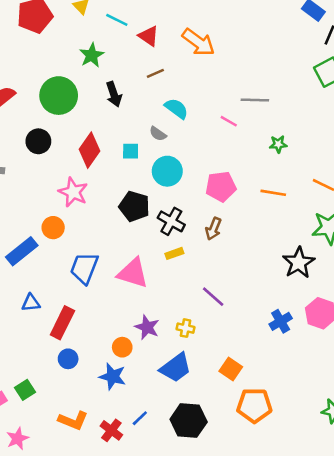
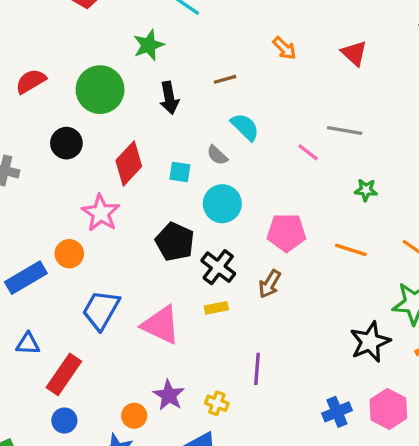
red triangle: (149, 36) -> (354, 53), moved
orange arrow: (198, 42) -> (284, 48), size x0.6
purple line: (213, 297) -> (257, 369), turned 45

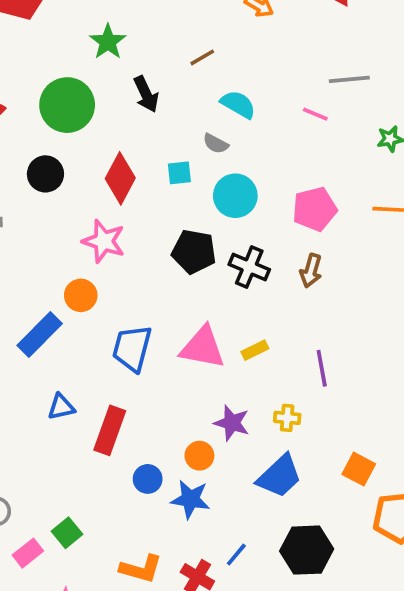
yellow rectangle: (216, 308) -> (255, 350), moved
blue circle: (64, 420) -> (148, 479), moved

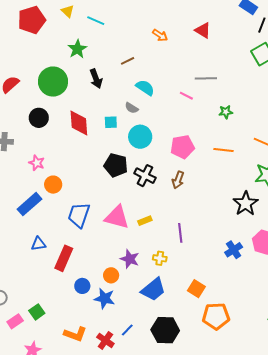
red diamond: (120, 178) -> (79, 123), turned -36
pink star: (104, 241) -> (37, 163), moved, size x0.7

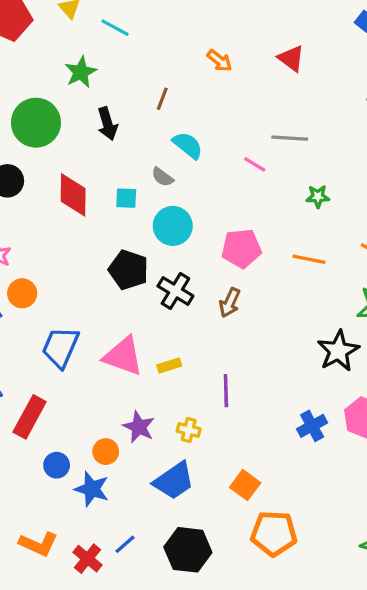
brown line: (128, 61) -> (162, 99), turned -48

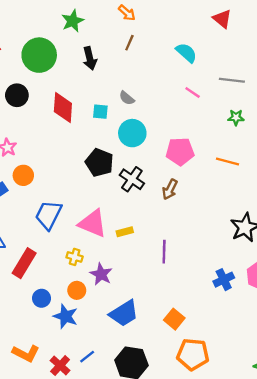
orange arrow: (220, 61) -> (127, 13), moved
gray line: (290, 138) -> (232, 80), moved
cyan semicircle: (188, 145) -> (186, 53), moved
yellow cross: (189, 430) -> (75, 257), moved

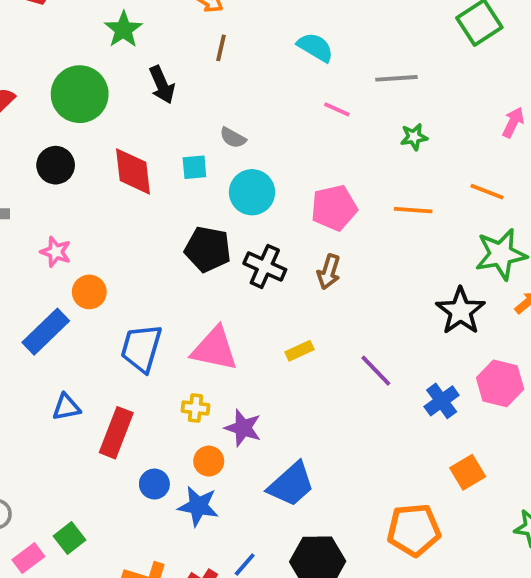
yellow rectangle: (125, 232) -> (299, 351), moved
purple line: (164, 252) -> (376, 371), moved, turned -35
orange square: (174, 319) -> (468, 472), moved, turned 30

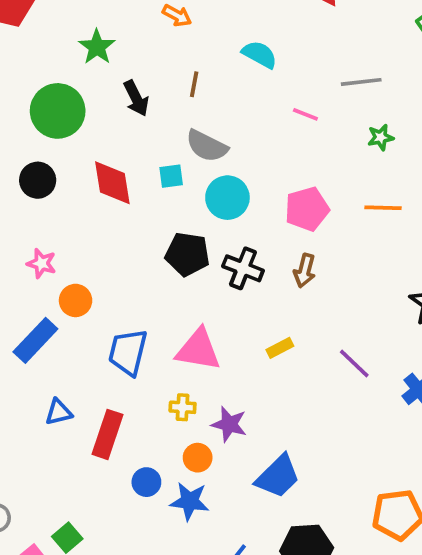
cyan semicircle: (315, 47) -> (260, 54), moved
brown line: (221, 48) -> (194, 84), moved
gray semicircle: (233, 138) -> (207, 146), size x1.6

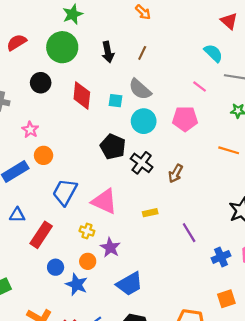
green star: (97, 47) -> (73, 14), moved
cyan semicircle: (260, 54) -> (213, 53), moved
pink pentagon: (307, 209) -> (185, 119), moved

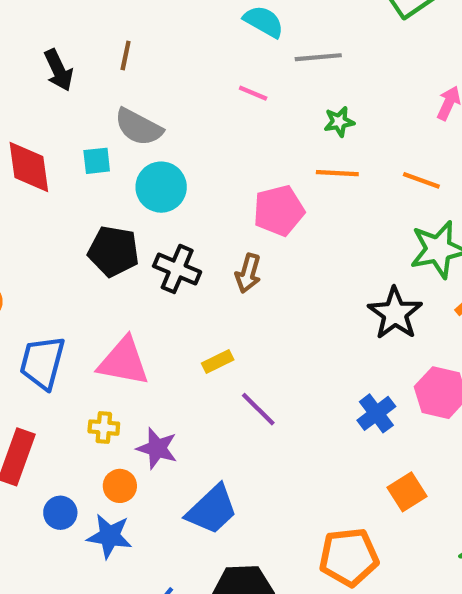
pink pentagon: (185, 119) -> (279, 211), moved
orange line: (229, 150) -> (337, 173), moved
purple line: (189, 233) -> (258, 409), moved

